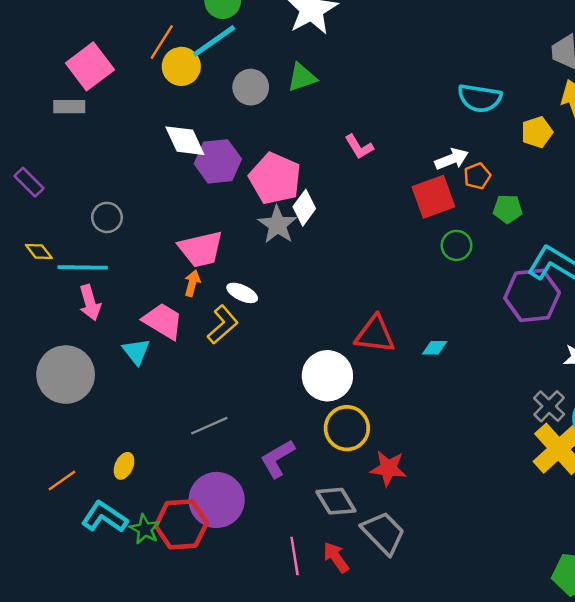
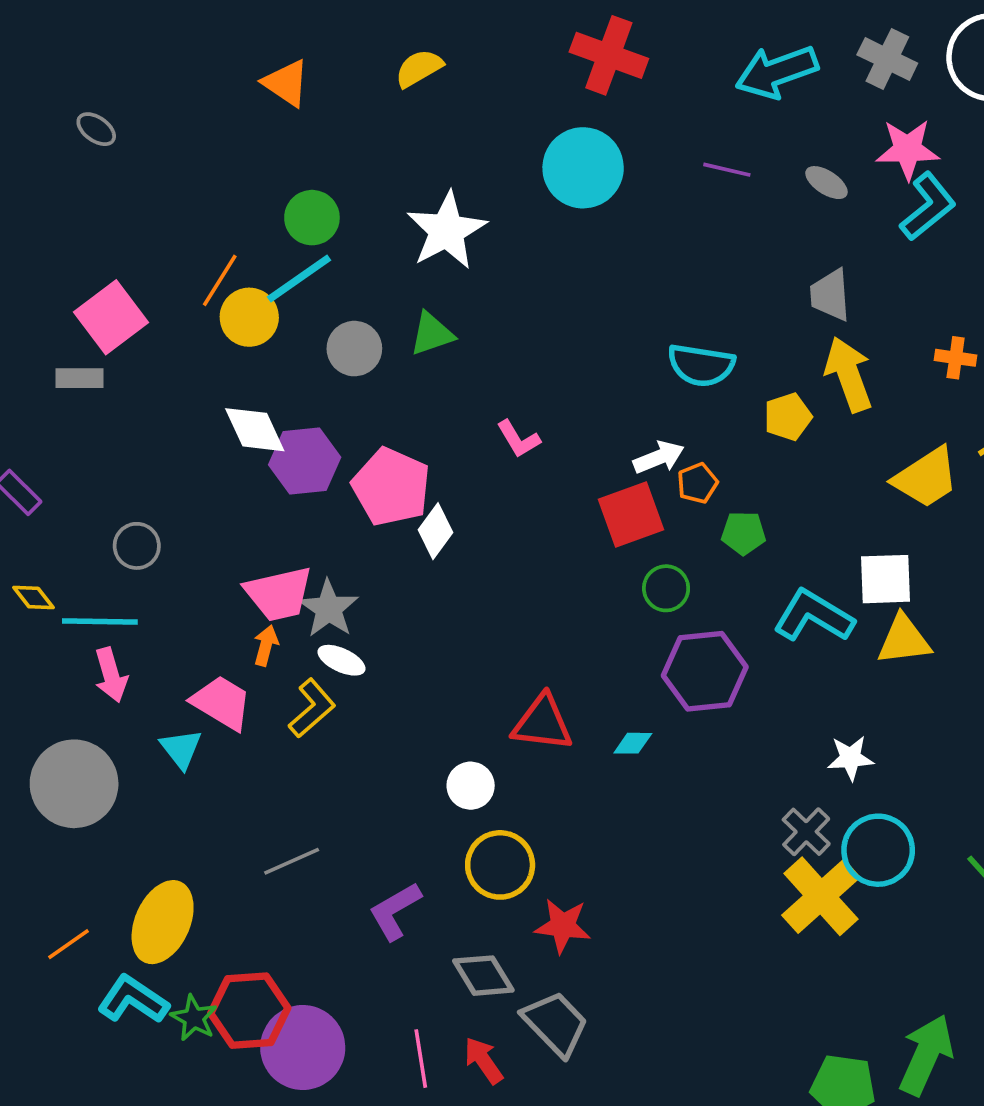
gray star: (277, 225) -> (329, 609), moved
purple hexagon: (532, 295) -> (705, 671), moved
white circle: (327, 376) -> (471, 786), size x0.6
yellow ellipse: (124, 466) -> (163, 922), size x2.0
purple circle: (217, 500) -> (303, 1048), moved

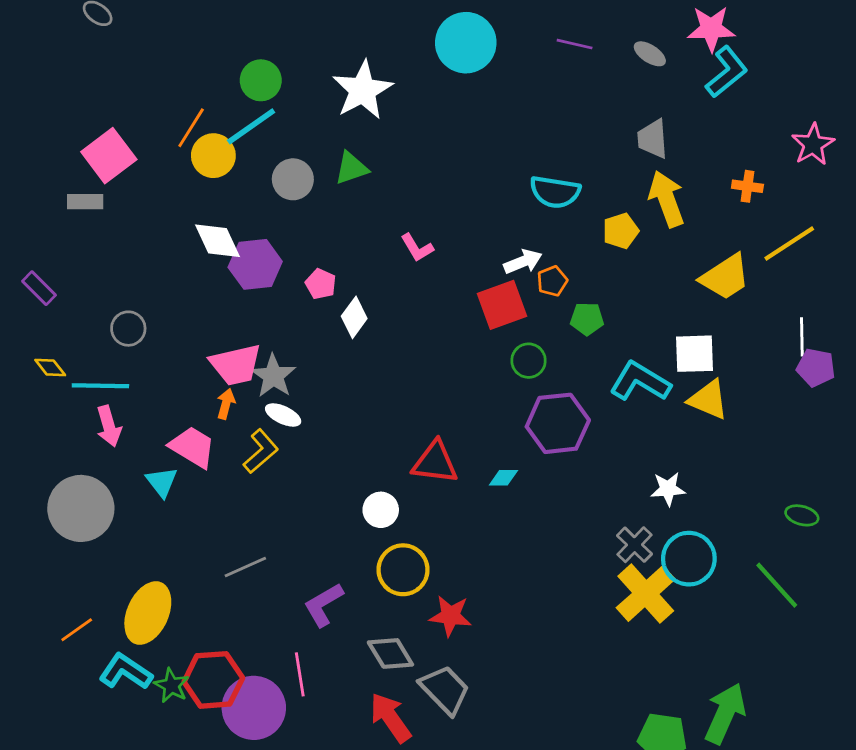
pink pentagon: (391, 487) -> (321, 284), size x0.5
yellow triangle: (904, 640) -> (708, 400), turned 30
pink line: (421, 1059) -> (300, 674), moved
red arrow: (483, 1060) -> (390, 718), size x1.4

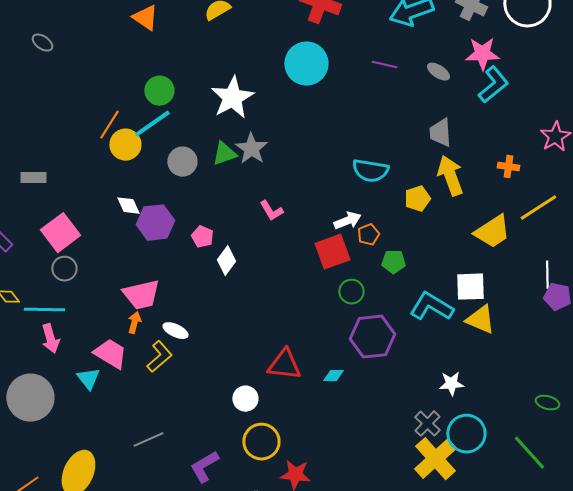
pink square: (109, 156) -> (60, 233), moved
white diamond: (218, 241) -> (128, 206), size x0.7
gray star: (273, 376) -> (251, 149), moved

